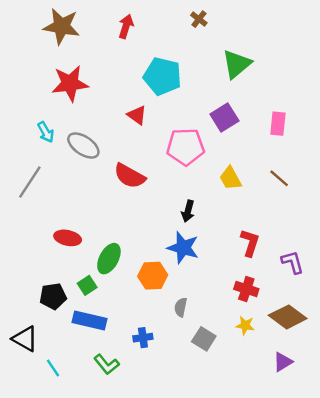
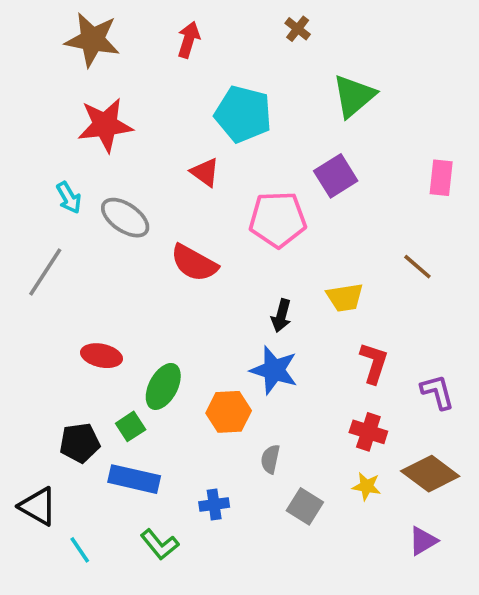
pink rectangle: (278, 124) -> (441, 178), moved
yellow trapezoid: (231, 178) -> (345, 298), moved, turned -70

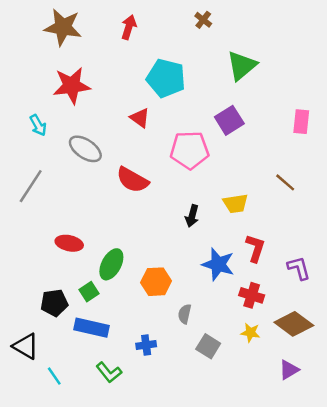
cyan arrow: (69, 198) -> (38, 125), moved
blue star: (274, 370) -> (218, 264), moved

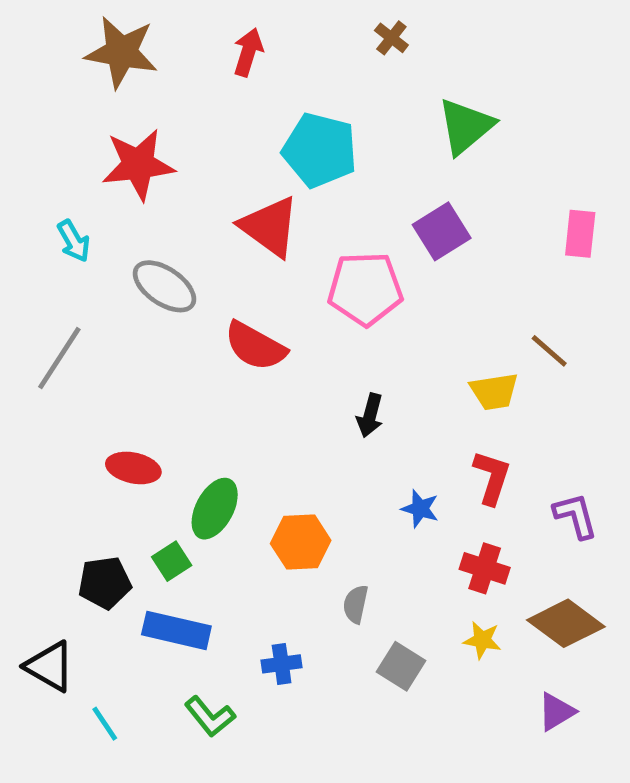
red triangle: (140, 118) -> (270, 227), size x1.6
yellow trapezoid: (235, 204) -> (494, 392), moved
blue star: (218, 264) -> (420, 509), size x0.6

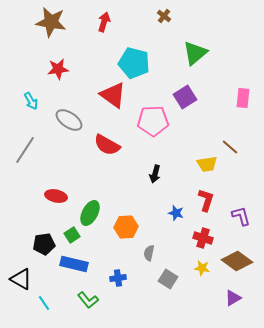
red star: (138, 164) -> (58, 69), size x0.7

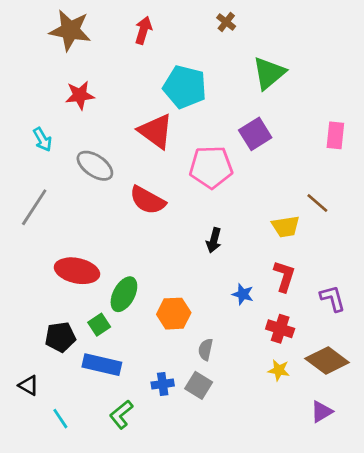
red ellipse: (56, 196) -> (77, 271), size x1.4
black triangle: (21, 279) -> (29, 385), size x0.7
gray square: (168, 279) -> (199, 385), moved
green L-shape: (88, 300) -> (121, 414), turned 90

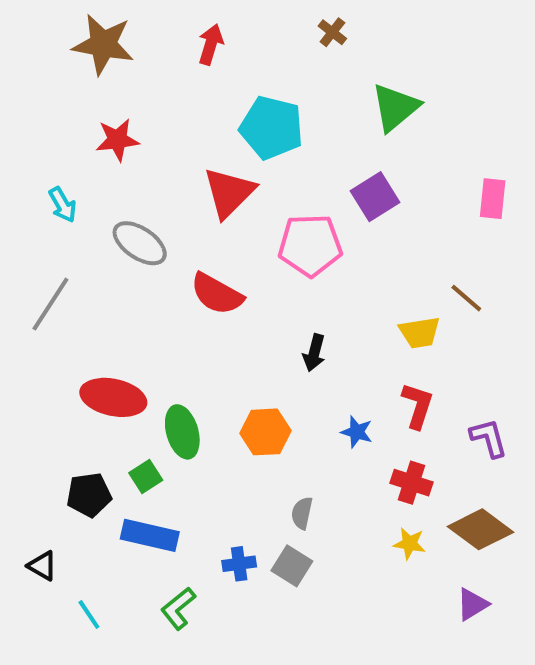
red triangle: (156, 131) -> (229, 193), turned 39
green ellipse: (124, 294) -> (182, 432), turned -44
orange hexagon: (174, 314) -> (265, 432), moved

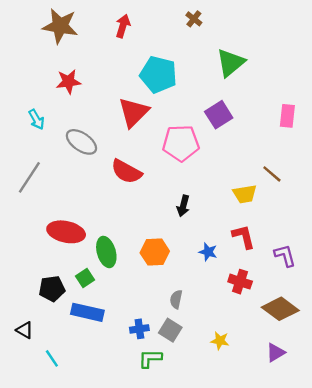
red L-shape: (418, 406) -> (244, 237), turned -32
yellow star: (410, 543) -> (220, 341), moved
green L-shape: (178, 608) -> (150, 358), moved, turned 40

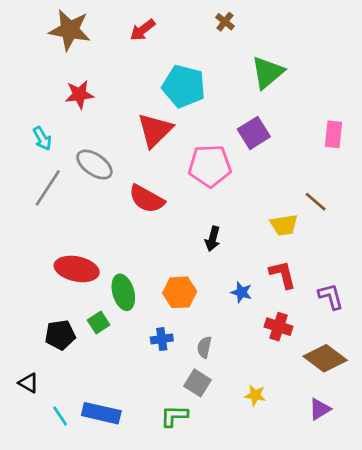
red arrow: (123, 26) -> (143, 30), turned -145
gray line: (29, 177) -> (48, 188), moved
blue rectangle: (87, 312) -> (101, 413), moved
blue cross: (139, 329) -> (162, 339), moved

